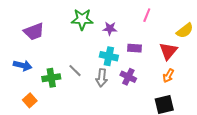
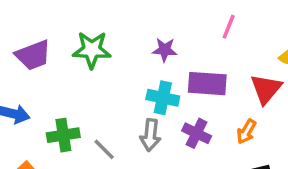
green star: (82, 19) -> (92, 50), moved
purple rectangle: (134, 48) -> (207, 84), size x1.5
gray line: (75, 71) -> (104, 149), moved
orange arrow: (168, 76) -> (246, 132), moved

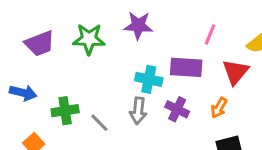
pink line: (229, 27) -> (210, 34), moved
purple star: (165, 50) -> (138, 26), moved, size x1.4

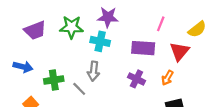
cyan cross: (149, 79) -> (100, 41), moved
gray arrow: (138, 111) -> (94, 71), moved

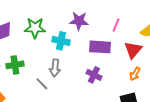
purple star: (108, 17) -> (79, 21), moved
orange arrow: (167, 78) -> (135, 74), moved
green cross: (54, 80) -> (15, 65), moved

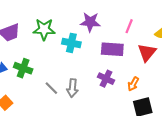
green cross: (15, 65) -> (23, 68), turned 30
gray arrow: (55, 68) -> (72, 88), moved
orange arrow: (135, 74) -> (133, 84), moved

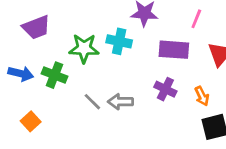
green star: (44, 29) -> (84, 48), moved
orange arrow: (133, 84) -> (202, 96), turned -56
gray arrow: (72, 88) -> (120, 102), turned 84

